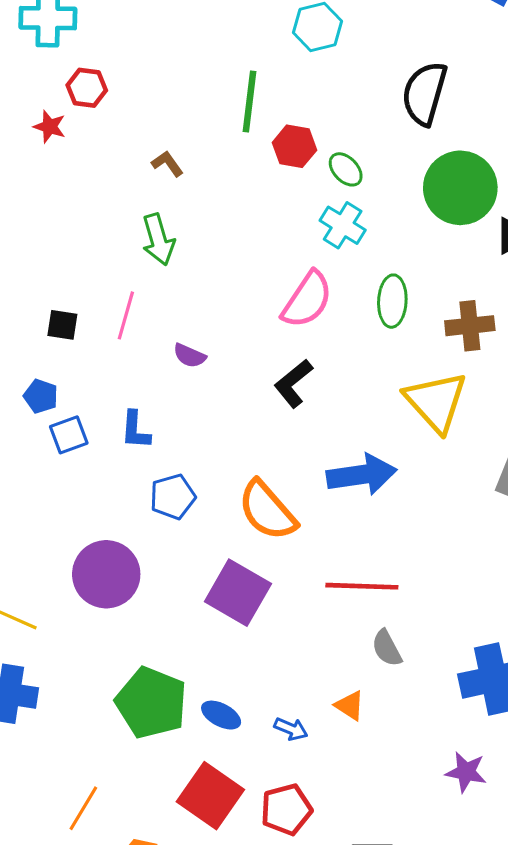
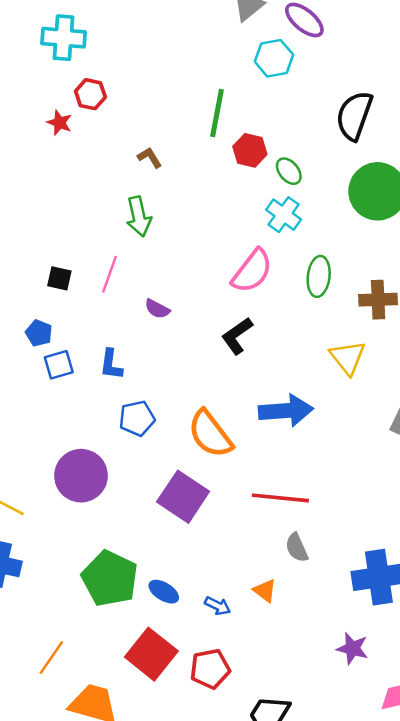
yellow triangle: (436, 402) -> (348, 357), size x0.7

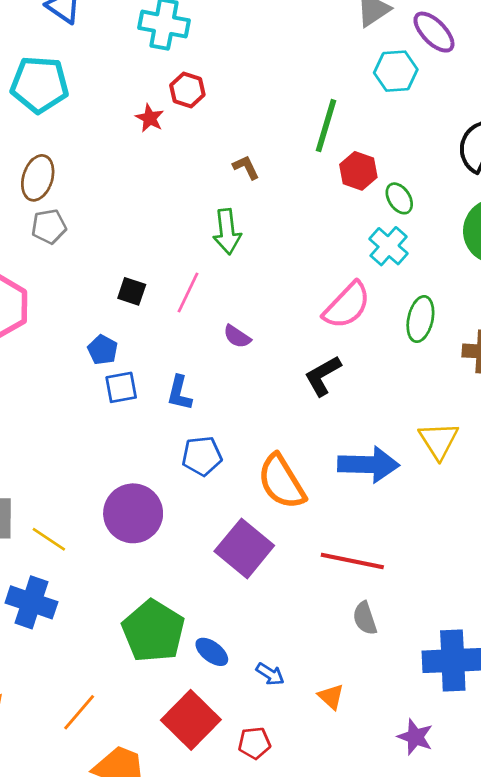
yellow triangle: (348, 357) -> (439, 441), moved
orange triangle: (265, 591) -> (331, 697), moved
red pentagon: (210, 669) -> (254, 743), size x0.7

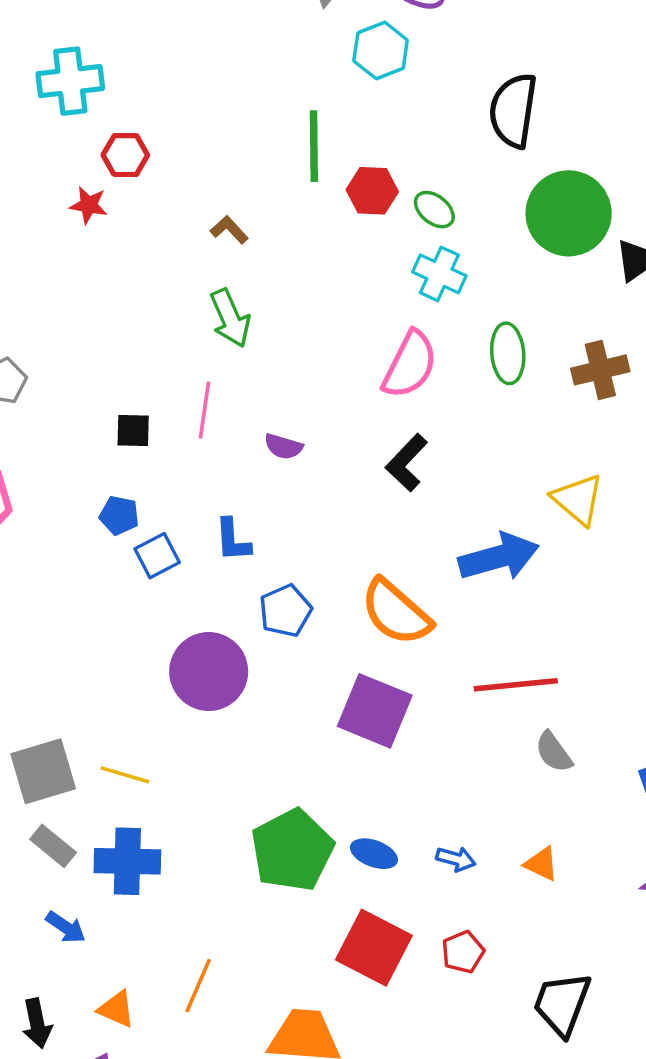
purple circle: (133, 513) -> (209, 672), moved
green pentagon: (153, 631) -> (292, 850), turned 30
orange line: (79, 712) -> (198, 986), moved

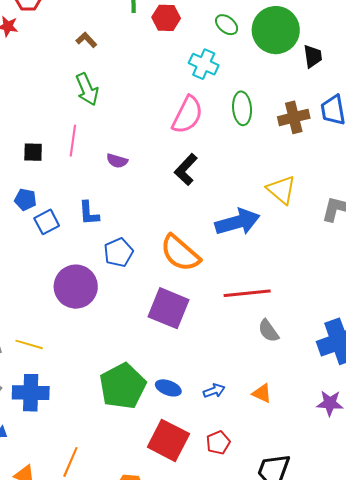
green ellipse: (434, 210) -> (227, 25), moved
blue arrow: (456, 859) -> (214, 391), turned -35

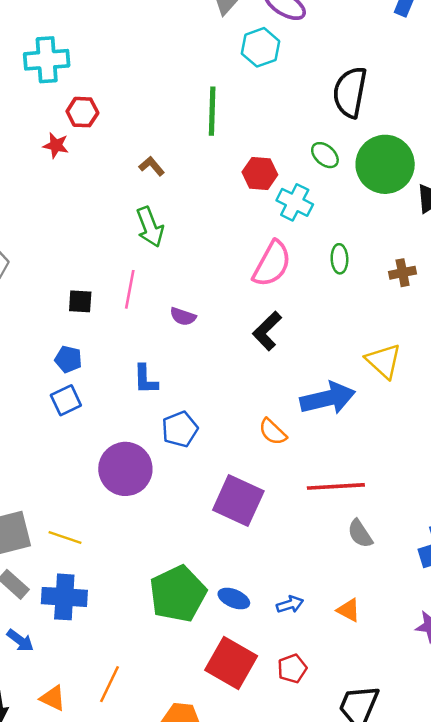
red hexagon: (166, 18) -> (260, 173), moved
green ellipse: (242, 108) -> (339, 259), size x0.7
brown cross: (294, 117) -> (403, 273), size x0.7
blue square: (47, 222) -> (66, 400), moved
orange semicircle: (180, 253) -> (273, 432), moved, size x0.6

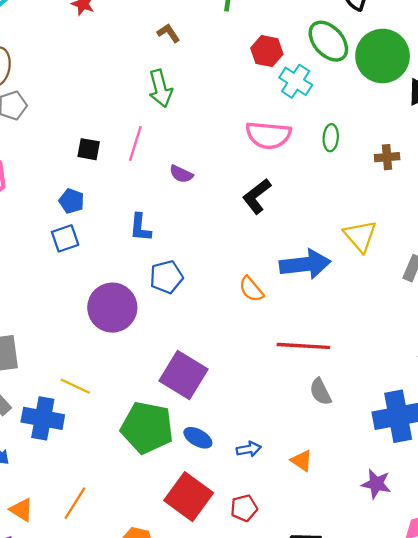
green ellipse: (325, 155) -> (328, 41), size x1.6
pink semicircle: (272, 264) -> (268, 135), turned 60
purple square: (238, 500) -> (183, 375), moved
yellow line: (65, 538) -> (75, 386), moved
green pentagon: (178, 594) -> (147, 428), turned 30

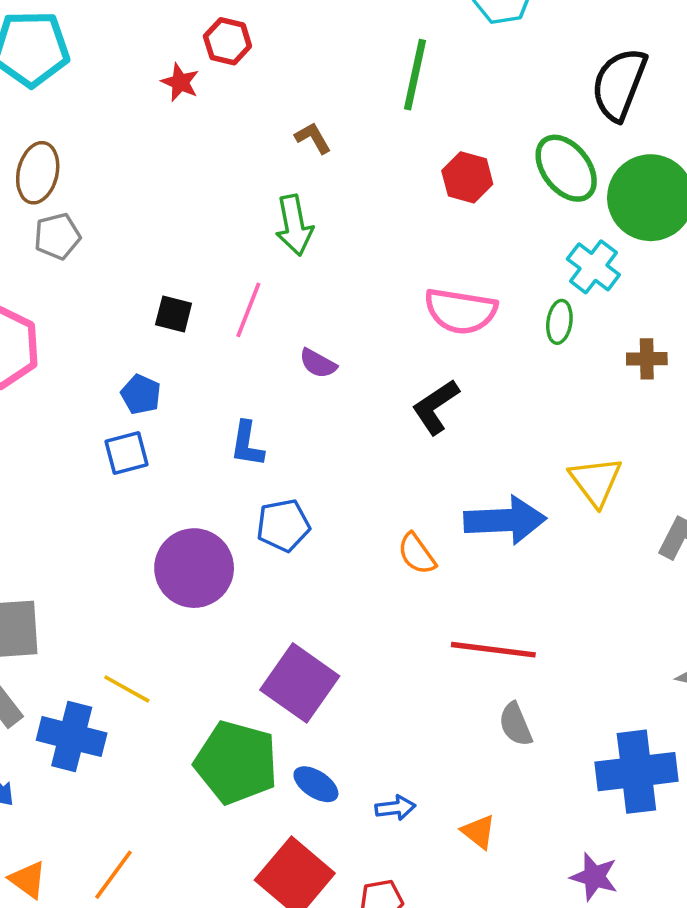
cyan cross: (296, 81) -> (593, 267), moved

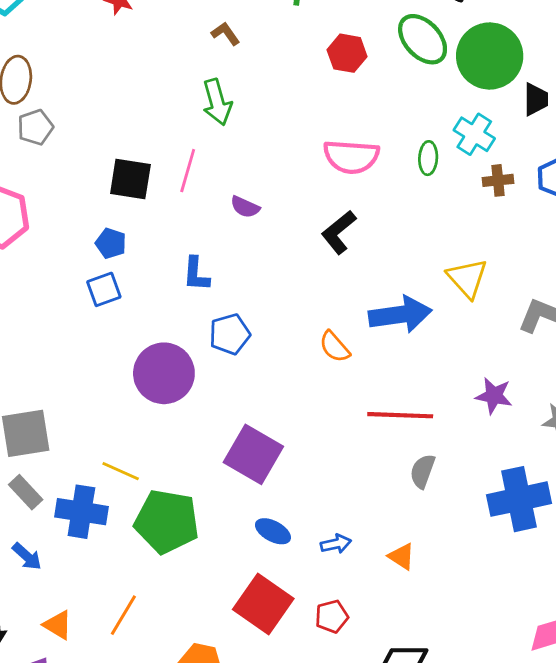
cyan cross: (593, 267) -> (474, 134), moved
black square: (174, 314) -> (130, 179), size x1.5
gray semicircle: (516, 724) -> (423, 471), turned 48
green pentagon: (236, 762) -> (167, 521), moved
purple star: (594, 877) -> (494, 396), moved

